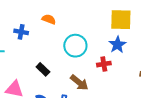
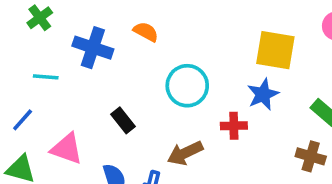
blue cross: (21, 32) -> (93, 48), size x1.5
brown arrow: (79, 83) -> (185, 153), turned 108

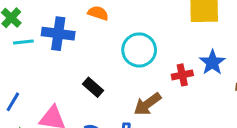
cyan line: (46, 77) -> (23, 42), moved
blue star: (263, 94) -> (212, 62), moved

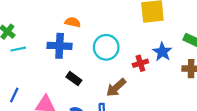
blue cross: (58, 34) -> (60, 46), moved

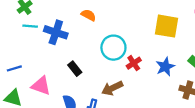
blue cross: (60, 46) -> (56, 32), moved
red cross: (140, 63) -> (134, 63), moved, turned -32
blue line: (14, 95) -> (14, 68), turned 32

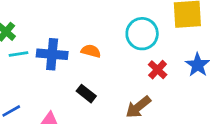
orange semicircle: (89, 15) -> (91, 51), moved
cyan circle: (113, 48) -> (142, 34), moved

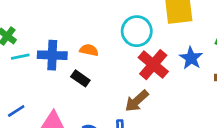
red cross: (158, 70) -> (153, 65), size x1.6
black rectangle: (86, 94) -> (80, 78), moved

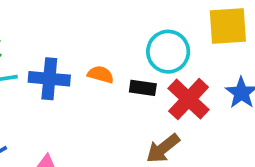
black rectangle: (80, 78) -> (143, 88), moved, turned -30

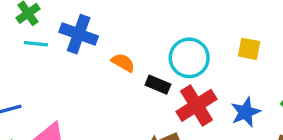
yellow square: (228, 26) -> (249, 49), size x0.6
blue cross: (49, 79) -> (79, 34), moved

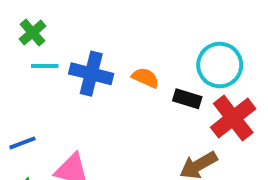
blue cross: (79, 34) -> (91, 74), moved

